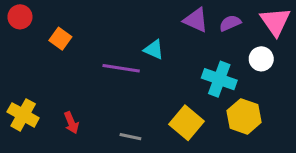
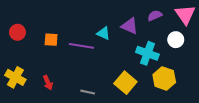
red circle: (20, 17) -> (17, 32), moved
purple triangle: (196, 20) -> (130, 26), moved
orange square: (60, 39) -> (51, 40), moved, turned -32

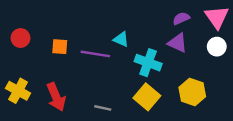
purple triangle: (130, 26) -> (178, 43), moved
white circle: (176, 40) -> (217, 47), moved
cyan cross: (147, 53) -> (148, 63), moved
red arrow: (48, 83) -> (56, 97), size x1.6

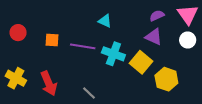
cyan triangle: (121, 39) -> (105, 21), moved
cyan cross: (148, 63) -> (113, 54), moved
yellow square: (147, 97) -> (141, 62), moved
gray line: (103, 108) -> (89, 93), turned 32

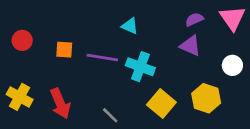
white circle: (188, 40) -> (232, 65), moved
yellow square: (141, 62) -> (161, 103), moved

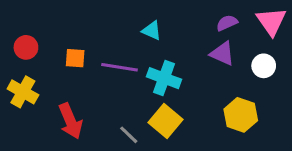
white circle: (232, 65) -> (264, 66), moved
yellow cross: (20, 97) -> (23, 92), moved
yellow square: (161, 103) -> (166, 121), moved

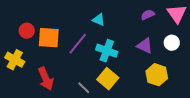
red circle: (26, 47) -> (27, 31), moved
purple triangle: (222, 54) -> (145, 46), moved
orange square: (75, 58) -> (49, 38), size x1.6
purple line: (120, 67) -> (78, 44), turned -60

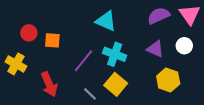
purple semicircle: (148, 15) -> (159, 16), size x1.5
cyan triangle: (99, 20) -> (106, 21), size x1.5
orange square: (49, 38) -> (52, 40), size x0.7
purple line: (78, 44) -> (83, 61), moved

